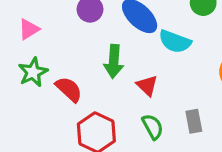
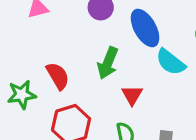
green star: (33, 72) -> (22, 95), moved

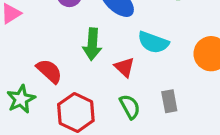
cyan semicircle: (171, 62) -> (153, 42), moved

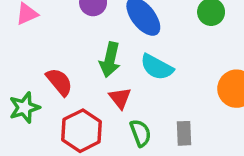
cyan semicircle: (153, 42) -> (157, 67), moved
red triangle: (124, 67) -> (120, 98), moved

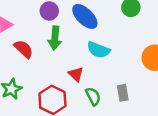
green arrow: (110, 60) -> (55, 38), moved
red semicircle: (59, 82) -> (24, 49), moved

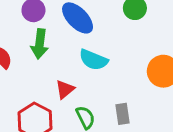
red triangle: (76, 74) -> (65, 89), turned 35

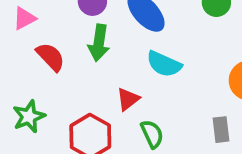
gray rectangle: (122, 114) -> (221, 130), moved

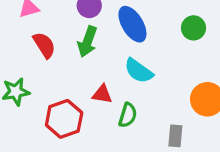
red triangle: (128, 99) -> (102, 94), turned 35
green semicircle: (152, 134) -> (128, 115), moved, turned 30

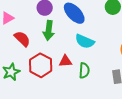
red hexagon: (64, 119) -> (41, 65), moved

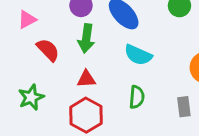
red triangle: (65, 61) -> (86, 79), moved
red hexagon: (41, 65) -> (86, 115), moved

